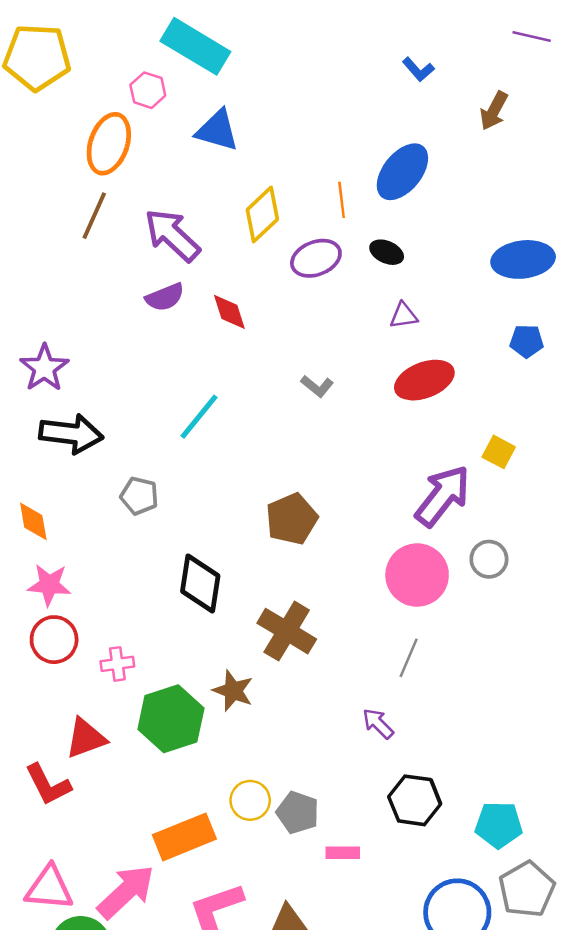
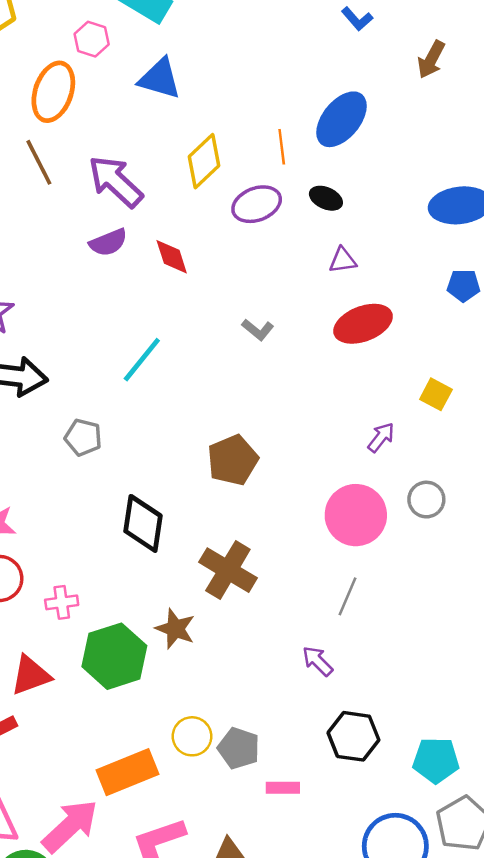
brown line: (94, 216) -> (39, 162), turned -51
purple arrow: (443, 496) -> (381, 437), size x0.5

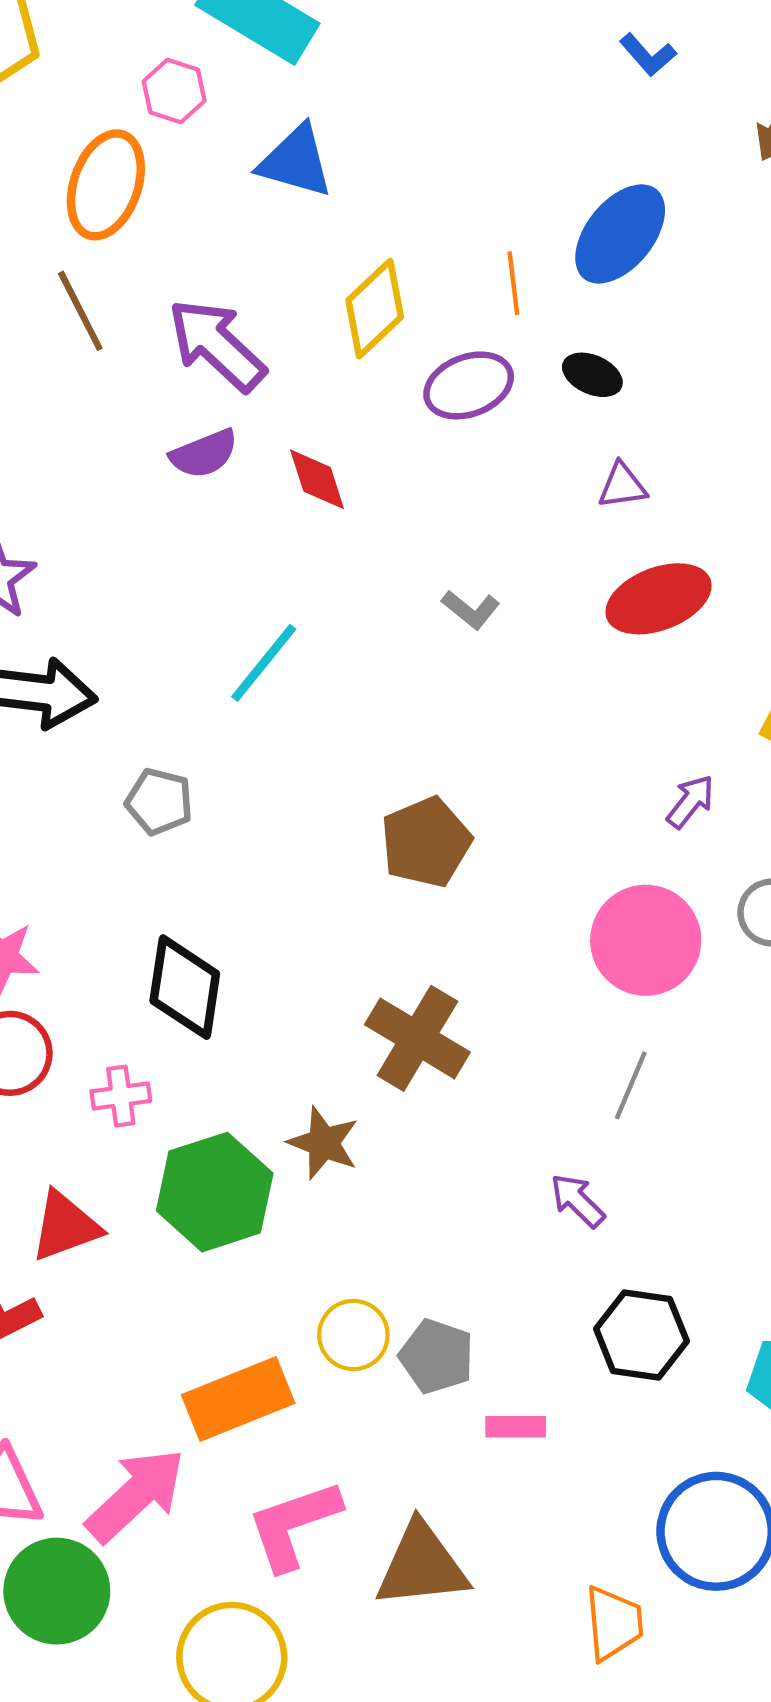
black diamond: (143, 523) -> (185, 987), moved

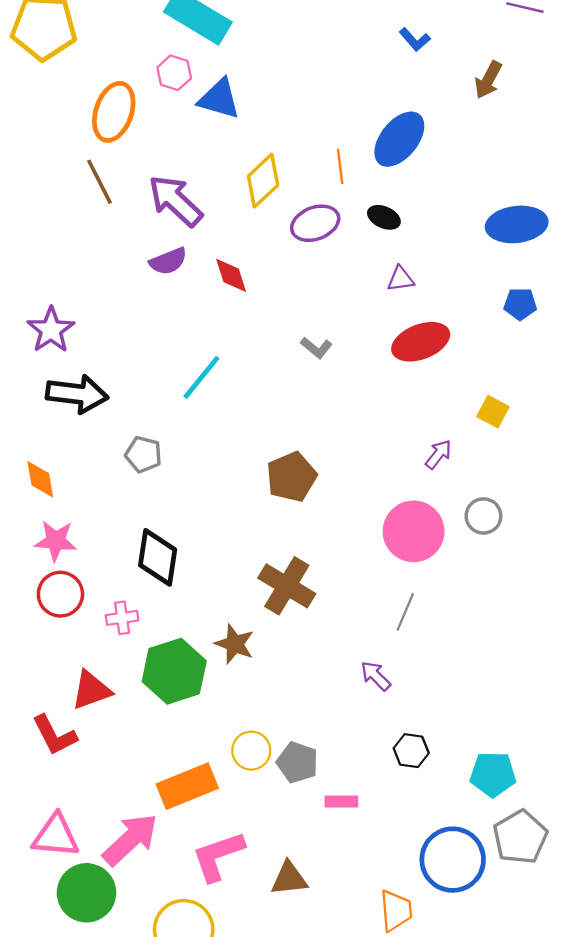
pink hexagon: (174, 91) -> (174, 73), moved
black hexagon: (641, 1335) -> (411, 751), size x0.7
brown triangle: (422, 1565) -> (289, 879), size x0.7

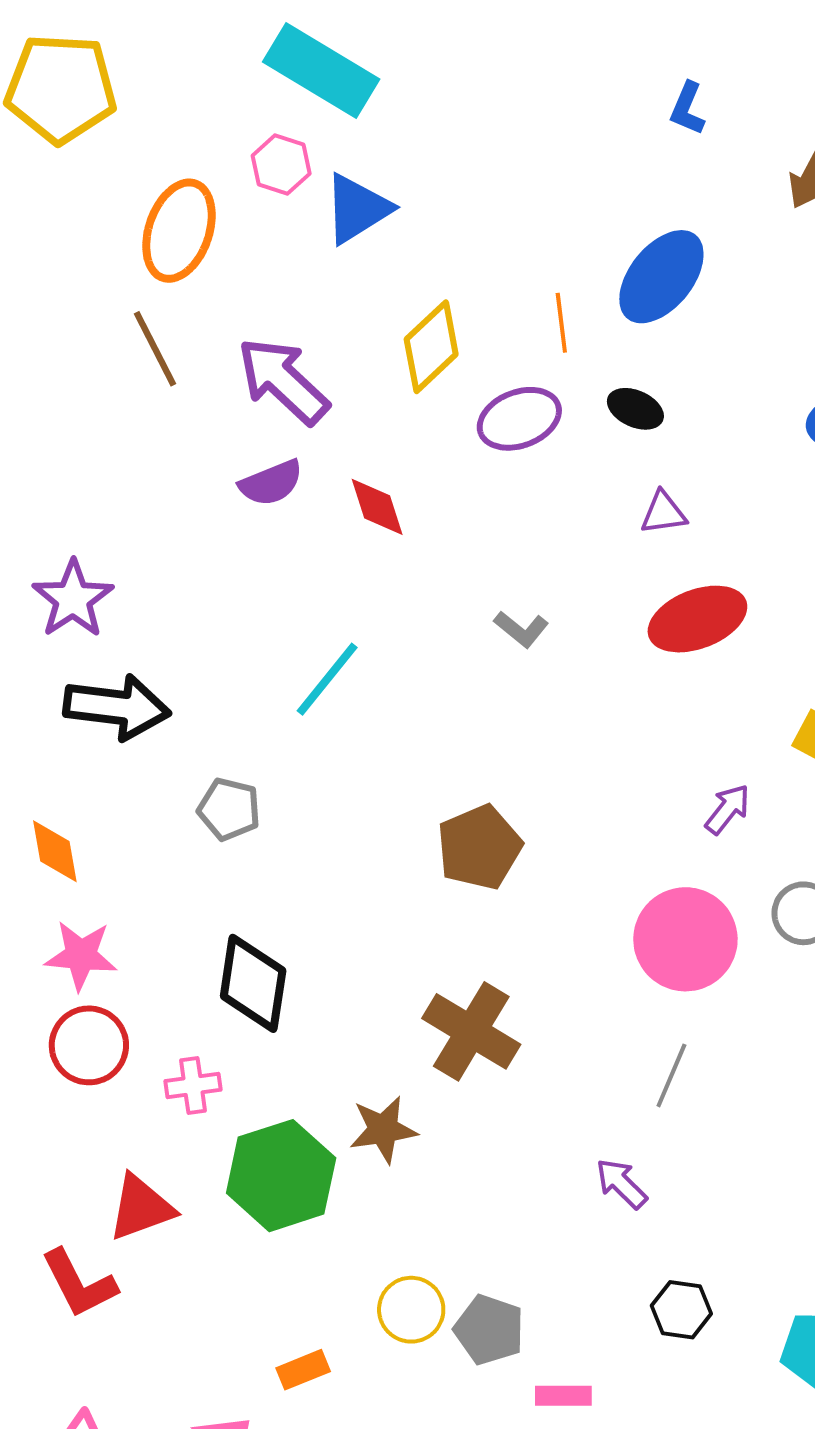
blue L-shape: (415, 40) -> (687, 109), turned 64
blue triangle: (219, 99) -> (357, 209), turned -48
brown star: (235, 644) -> (383, 1129), turned -30
orange rectangle: (187, 786) -> (303, 1370), size x0.5

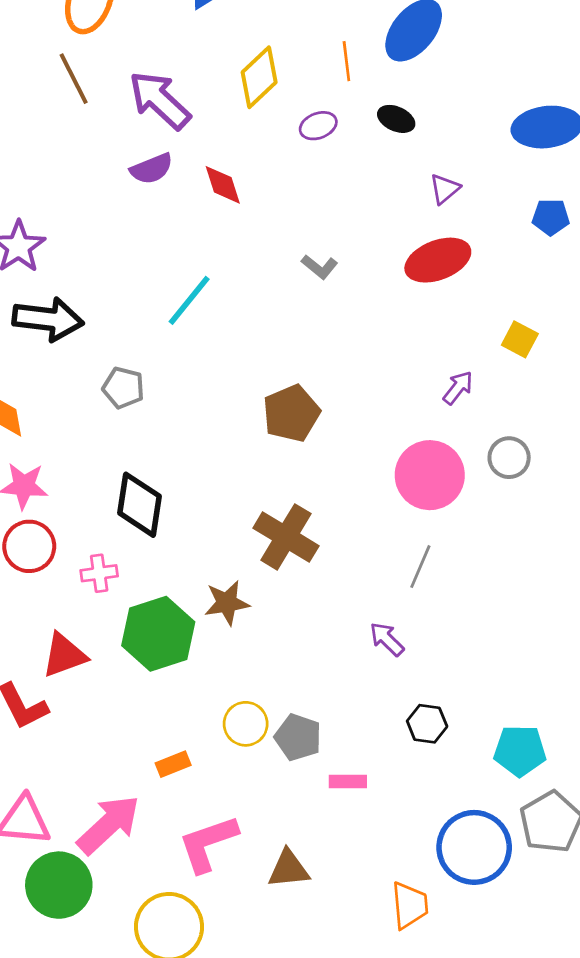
purple ellipse: (519, 419) -> (318, 126), size x0.7
purple triangle: (663, 513) -> (445, 189), moved, turned -32

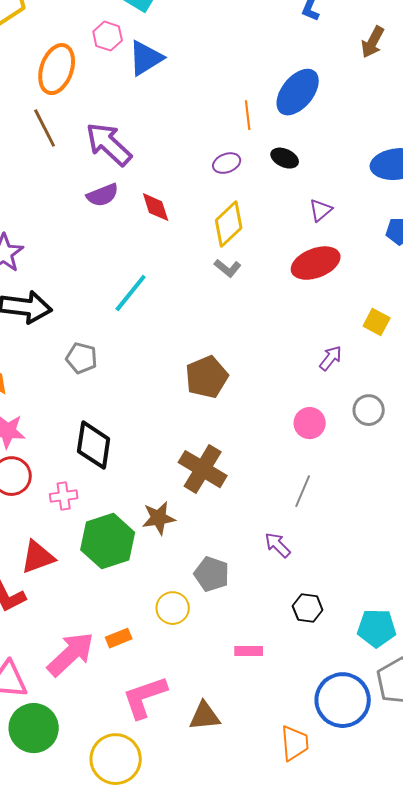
yellow diamond: (259, 77) -> (229, 224), moved
pink circle: (430, 475) -> (310, 423), size x0.6
gray pentagon: (298, 737) -> (212, 574), moved
pink arrow: (109, 825) -> (71, 654), moved

